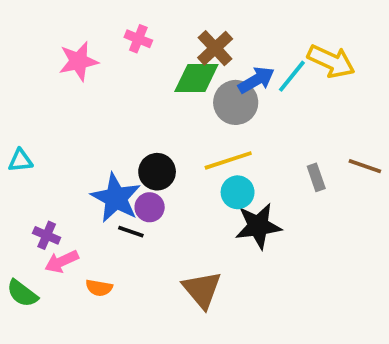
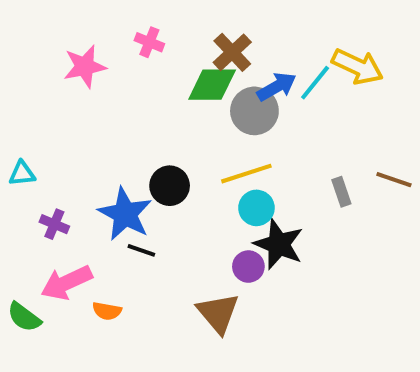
purple circle: (150, 207) -> (248, 267), moved
black star: (258, 226) -> (279, 244), turned 30
purple cross: (47, 235) -> (54, 224), moved
pink arrow: (62, 262) -> (67, 283), size x1.4

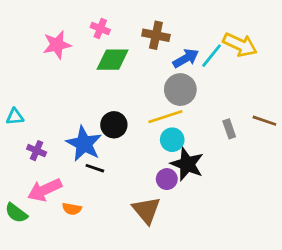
brown cross: (232, 52) -> (156, 35), turned -35
green diamond: (212, 85) -> (113, 60), moved
gray circle: (254, 111) -> (180, 90), moved

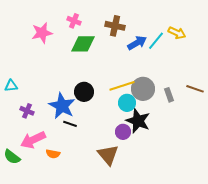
yellow arrow: (240, 45) -> (177, 33), size x0.7
gray circle: (180, 90) -> (143, 89), moved

